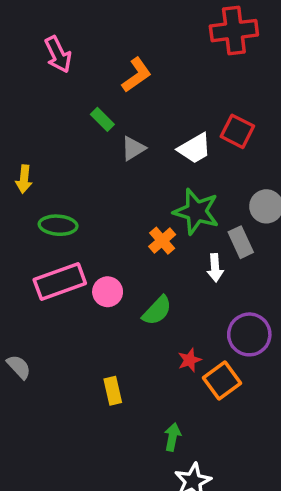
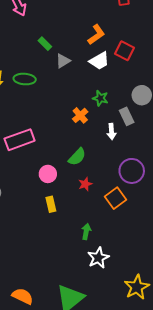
orange L-shape: (137, 75) -> (96, 35), moved
green star: (196, 212) -> (100, 98), size x0.6
green ellipse: (58, 225) -> (25, 79), moved
pink circle: (108, 292) -> (48, 174), moved
red star: (190, 360) -> (85, 184), moved

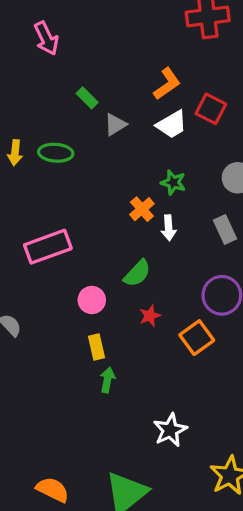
gray rectangle: (127, 116) -> (225, 229), moved
white arrow: (111, 132) -> (169, 228), moved
green arrow: (86, 232) -> (107, 380), moved

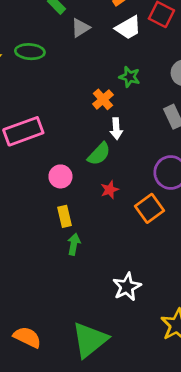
white arrow: (169, 228) -> (116, 129), moved

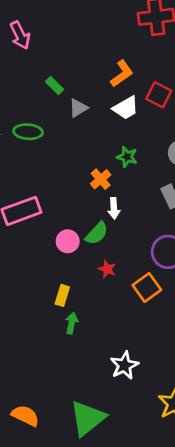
pink circle: (60, 176) -> (68, 241), moved
red star: (110, 190) -> (107, 269), turned -30
yellow rectangle: (64, 216) -> (62, 295), turned 30

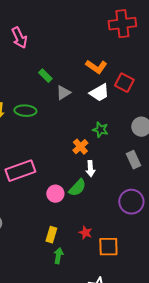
orange L-shape: (122, 74) -> (96, 67), turned 70
red star: (107, 269) -> (85, 233), moved
orange square: (147, 288) -> (108, 247), moved, turned 35

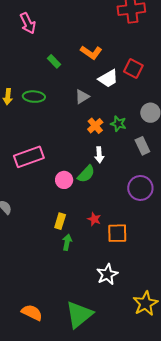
orange L-shape: (96, 67) -> (91, 52), moved
gray triangle: (63, 93) -> (82, 97), moved
green star: (100, 130) -> (118, 124), moved
orange cross: (80, 147) -> (95, 126), moved

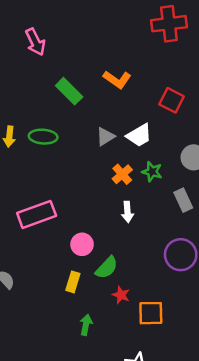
green rectangle: (54, 61) -> (69, 91), size x1.5
white trapezoid: (108, 78) -> (139, 135), moved
green semicircle: (86, 174) -> (107, 268), moved
yellow rectangle: (60, 221) -> (73, 282), moved

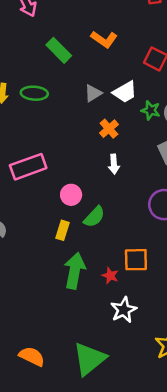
green star: (152, 172) -> (151, 110), moved
red star: (121, 295) -> (110, 276), moved
green arrow: (86, 325) -> (75, 271), size x1.8

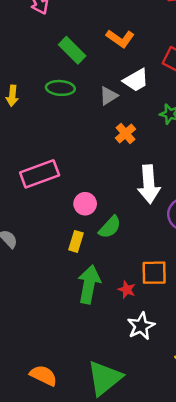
white trapezoid: (125, 92) -> (136, 80), moved
green ellipse: (34, 93) -> (60, 88), moved
white arrow: (114, 164) -> (149, 184), moved, size x1.8

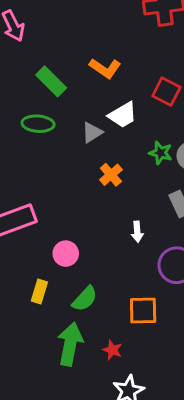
white arrow: (149, 184) -> (137, 232), size x0.5
green semicircle: (110, 227) -> (85, 299), moved
yellow rectangle: (76, 241) -> (39, 292), moved
orange square: (154, 273) -> (143, 310), moved

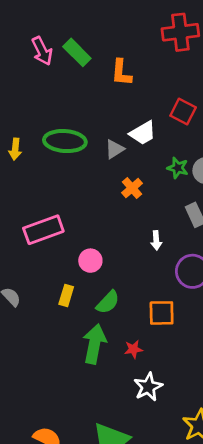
orange L-shape: (105, 68) -> (121, 73), moved, turned 60
green rectangle: (51, 81) -> (77, 52), moved
green ellipse: (38, 124) -> (65, 141), size x1.4
red star: (112, 350) -> (133, 349), turned -30

